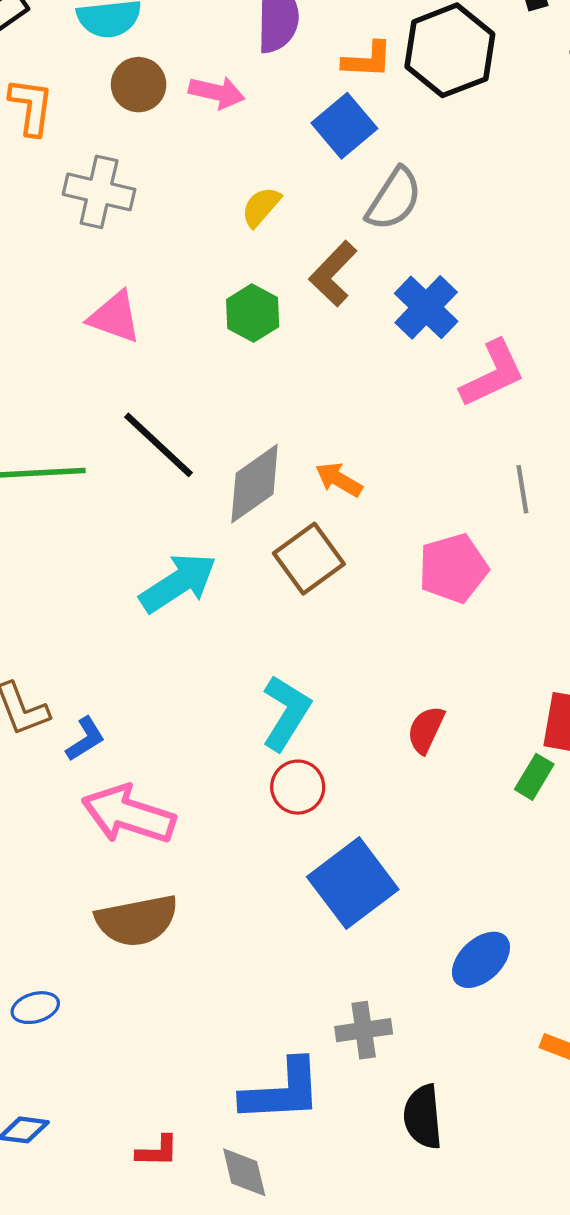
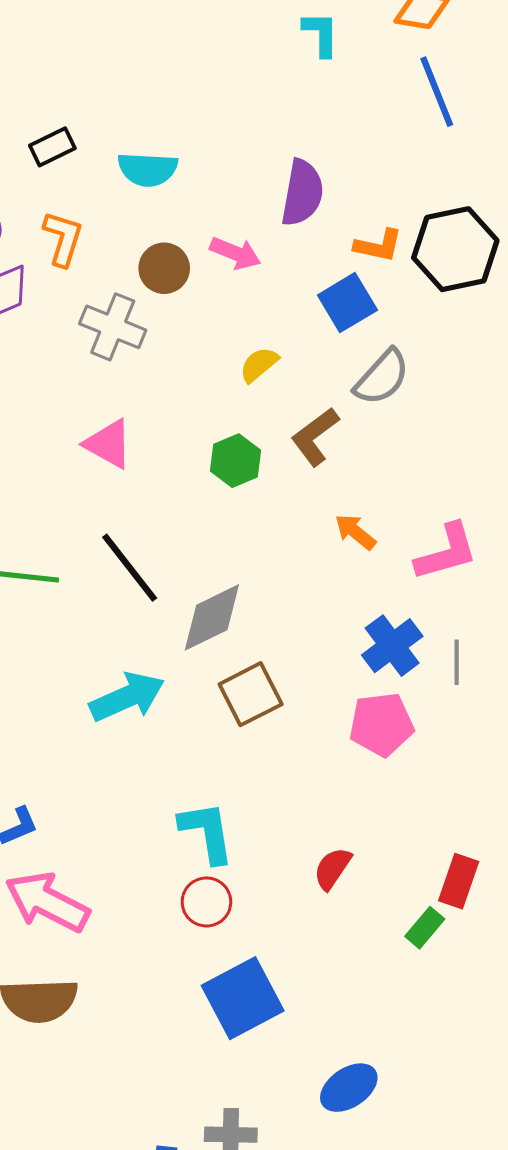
brown circle: (139, 85) -> (164, 268), moved
blue cross: (426, 307) -> (392, 646), moved
orange arrow: (339, 480) -> (355, 532), moved
cyan L-shape: (286, 713) -> (207, 832), turned -50

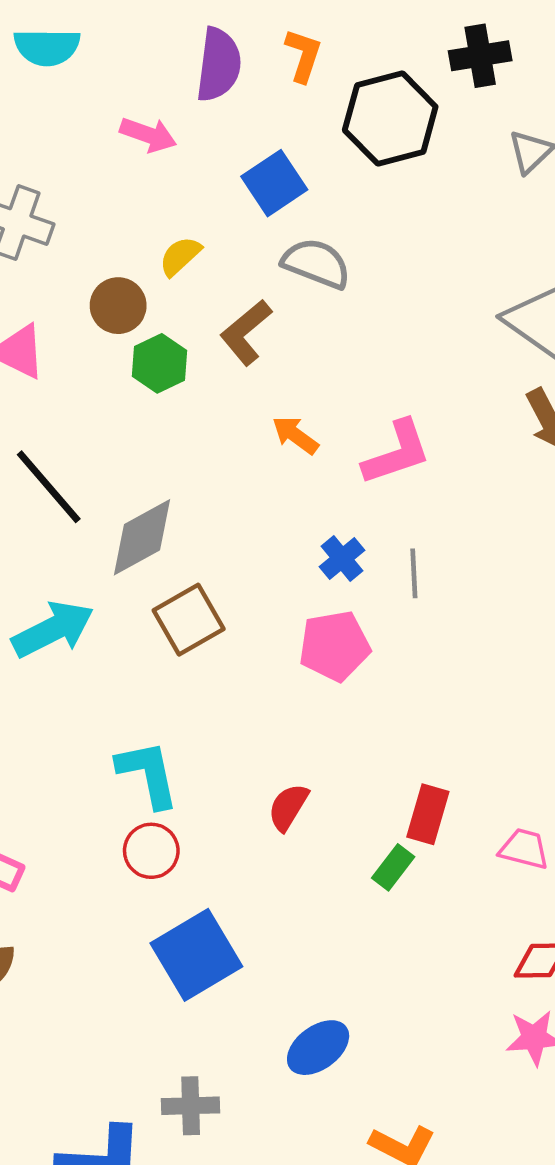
orange L-shape: (378, 246) -> (303, 55), moved, turned -81
brown circle: (164, 268) -> (118, 306), moved
gray semicircle: (382, 377) -> (316, 263), turned -108
blue cross: (392, 646) -> (342, 558), size x0.7

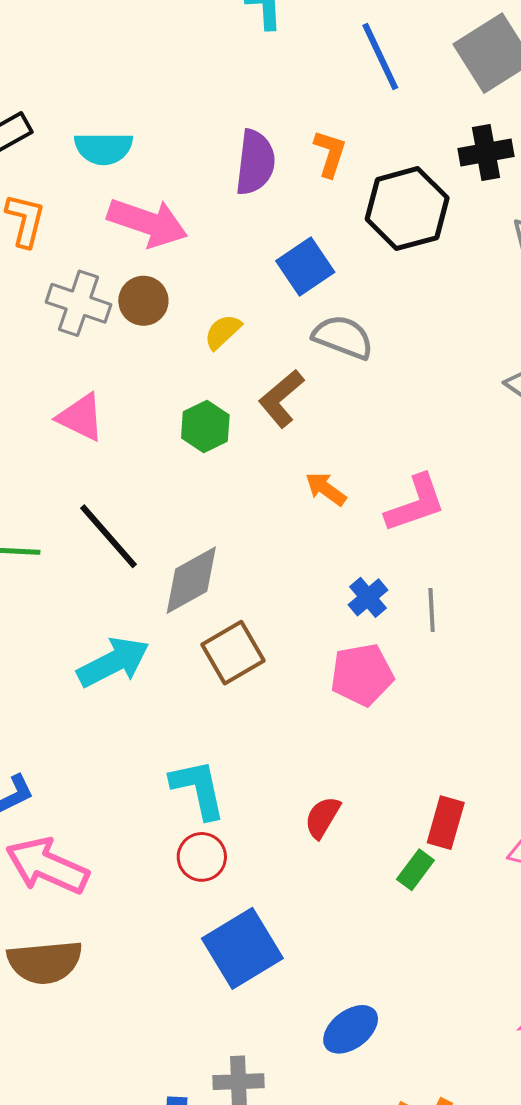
pink arrow: (148, 135) -> (147, 223), moved, size x1.6
brown circle: (118, 306) -> (143, 301), moved

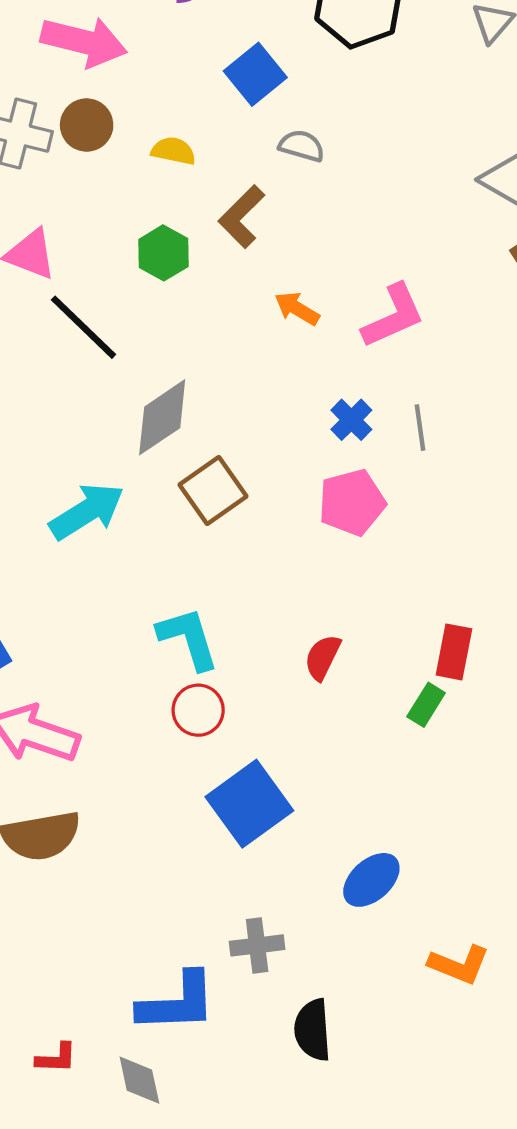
yellow semicircle: (223, 332) -> (173, 151), turned 60
gray semicircle: (343, 337) -> (302, 146), size x0.7
black line: (108, 536) -> (84, 327), moved

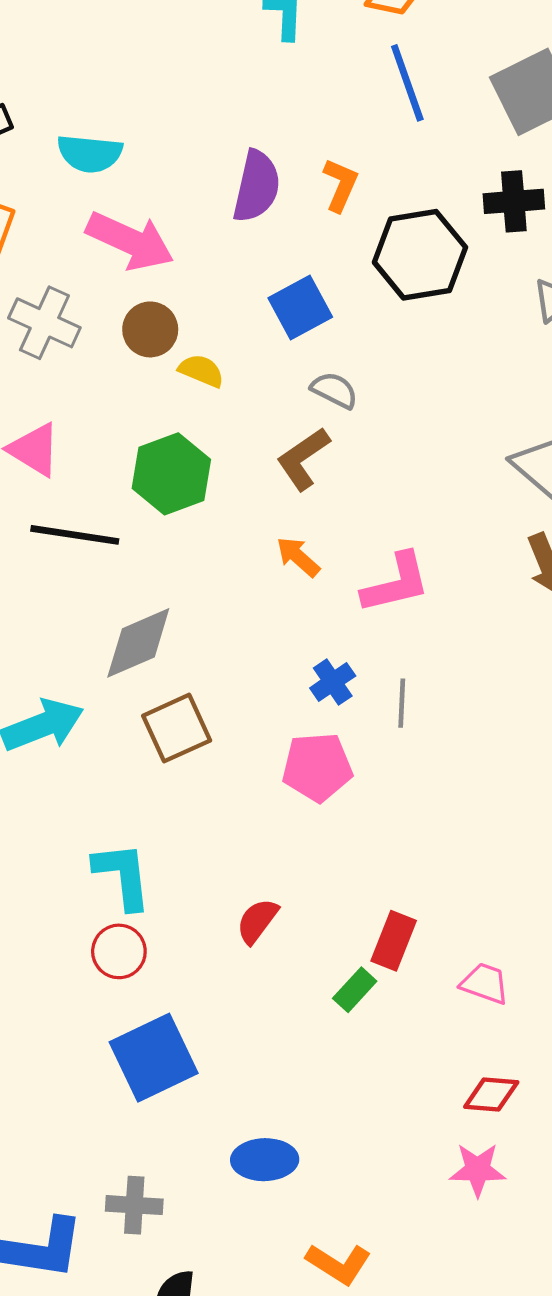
brown circle: (87, 125) -> (150, 329), moved
brown L-shape: (242, 217) -> (303, 459), moved
green hexagon: (163, 253) -> (171, 474), size x1.4
black line: (84, 327) -> (75, 535), turned -46
blue ellipse: (371, 880) -> (265, 1160), turned 30

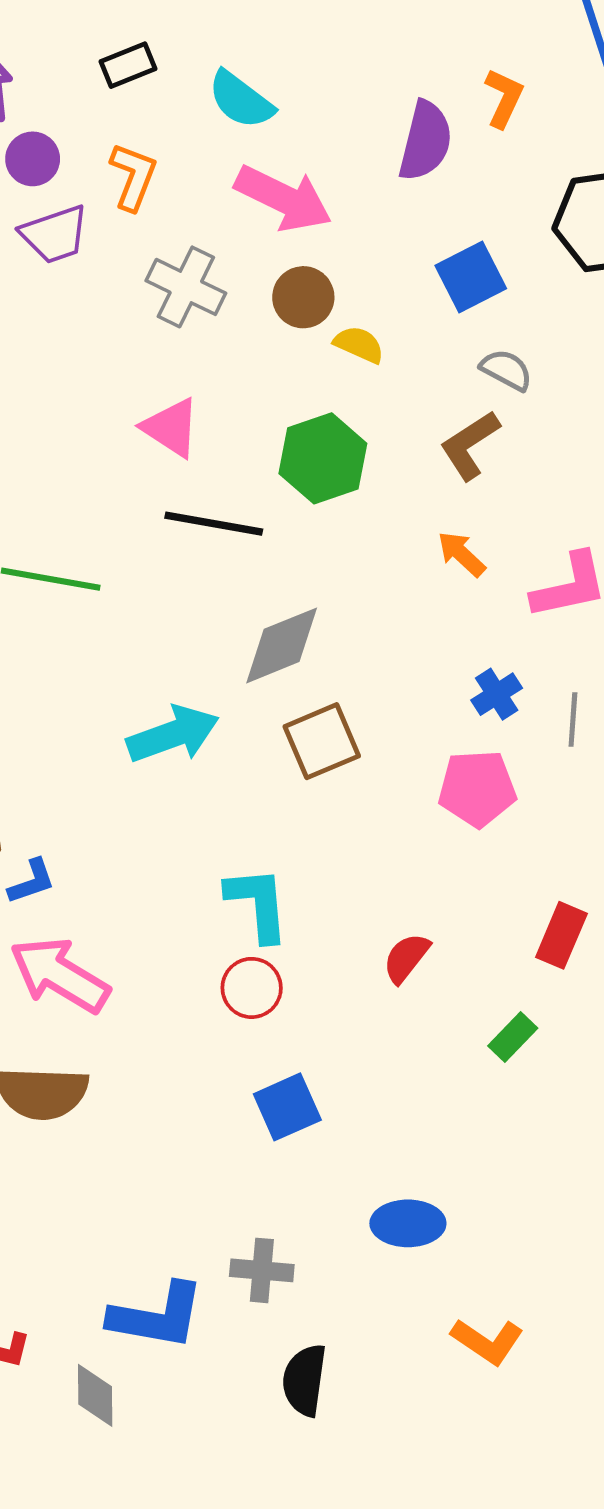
cyan semicircle: (90, 153) -> (241, 100), turned 30
orange L-shape: (340, 185) -> (504, 98), moved
red rectangle: (394, 941) -> (561, 935), moved
blue square: (154, 1058) -> (287, 1107), size x0.7

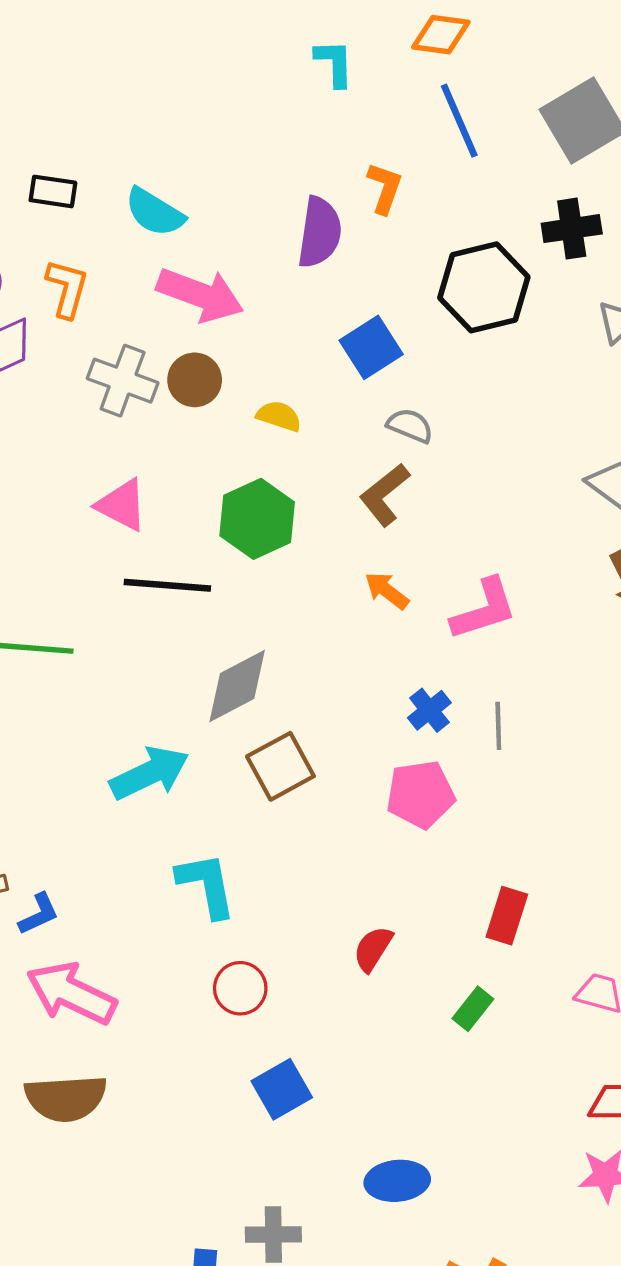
black rectangle: (128, 65) -> (53, 191), turned 36
brown circle: (303, 297) -> (195, 380), moved
cyan L-shape: (258, 904) -> (206, 885), moved

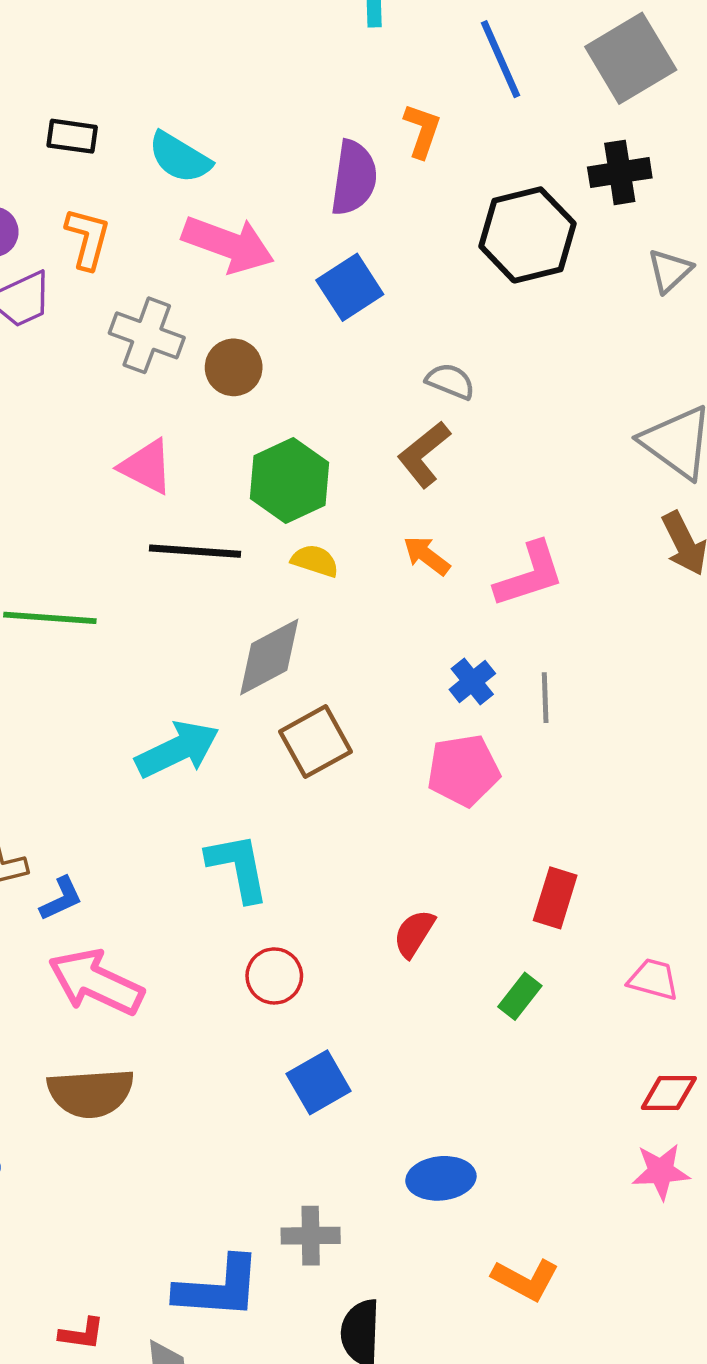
blue square: (371, 347) -> (350, 287), moved
brown circle: (195, 380) -> (234, 367), moved
yellow semicircle: (279, 416) -> (315, 561), moved

